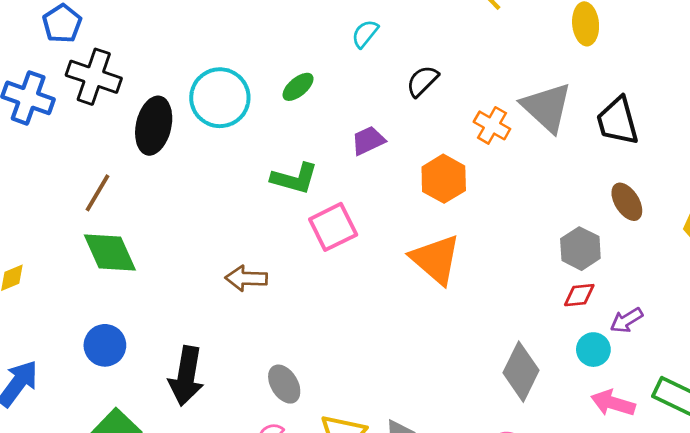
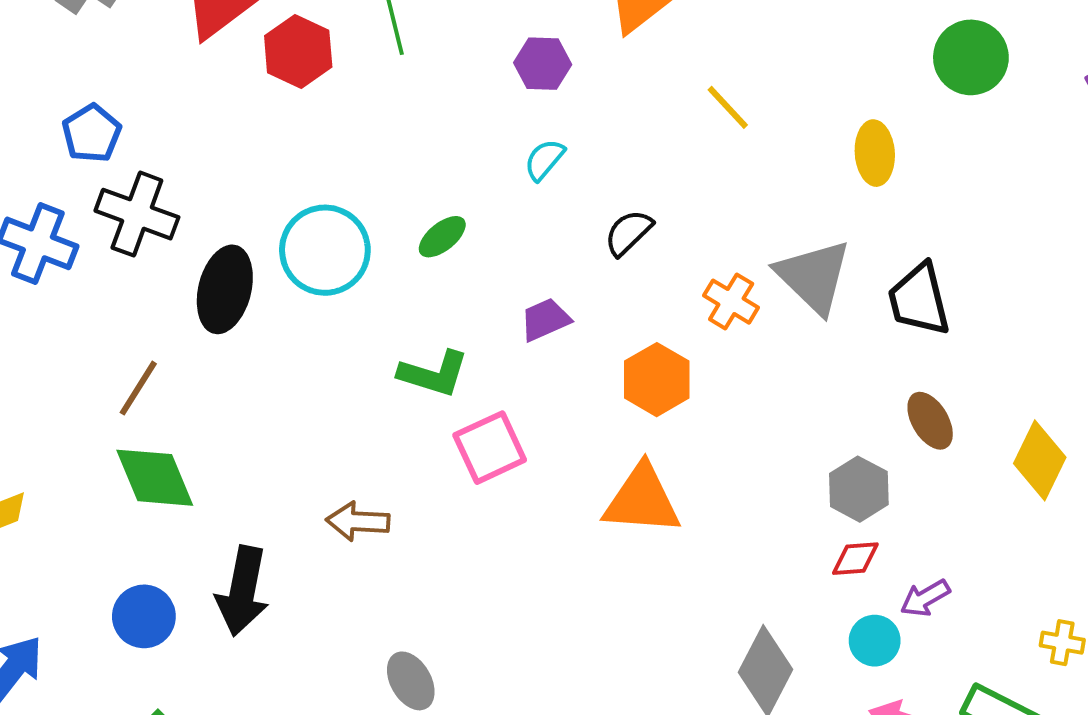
orange triangle: (436, 259) -> (642, 500), turned -38
black arrow: (186, 376) -> (243, 591), moved

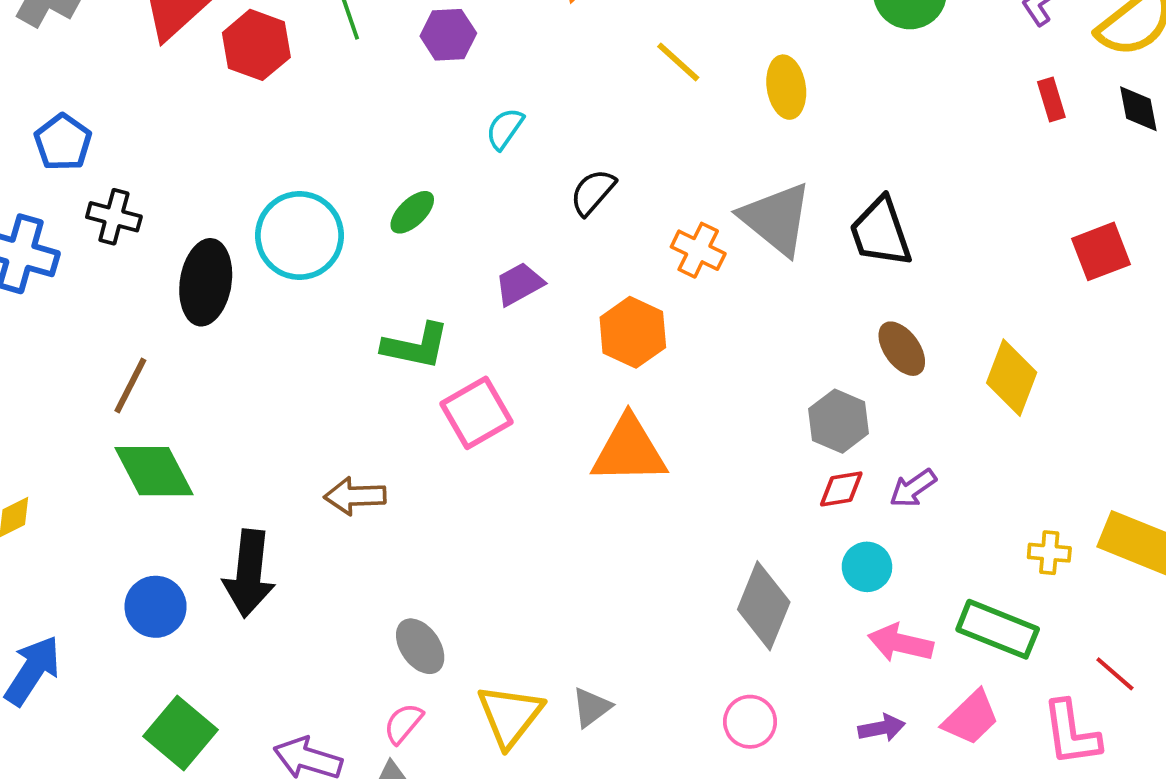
purple hexagon: (543, 64) -> (448, 35), moved
yellow ellipse: (875, 153) -> (786, 87), moved
black cross: (137, 214) -> (114, 217), size x0.7
purple arrow: (925, 598) -> (913, 488), moved

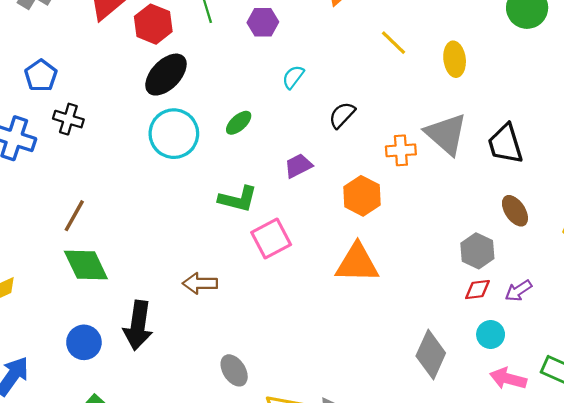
orange cross: (698, 250) -> (401, 150), turned -32
black ellipse: (206, 282) -> (166, 75), moved, turned 33

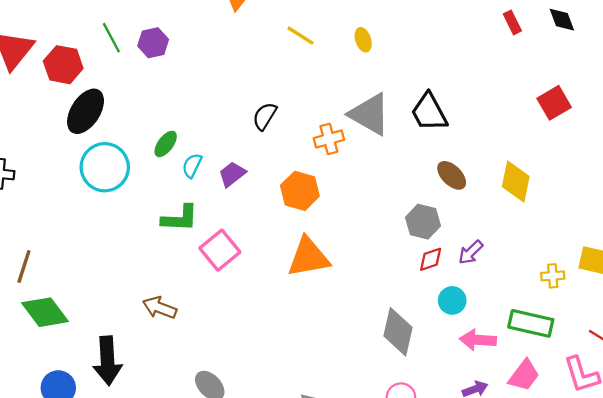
purple hexagon: (263, 22) -> (153, 43), moved
yellow ellipse: (455, 59) -> (363, 40), size x0.7
cyan semicircle: (293, 77) -> (192, 166), moved
brown arrow: (200, 283) -> (160, 308), turned 32

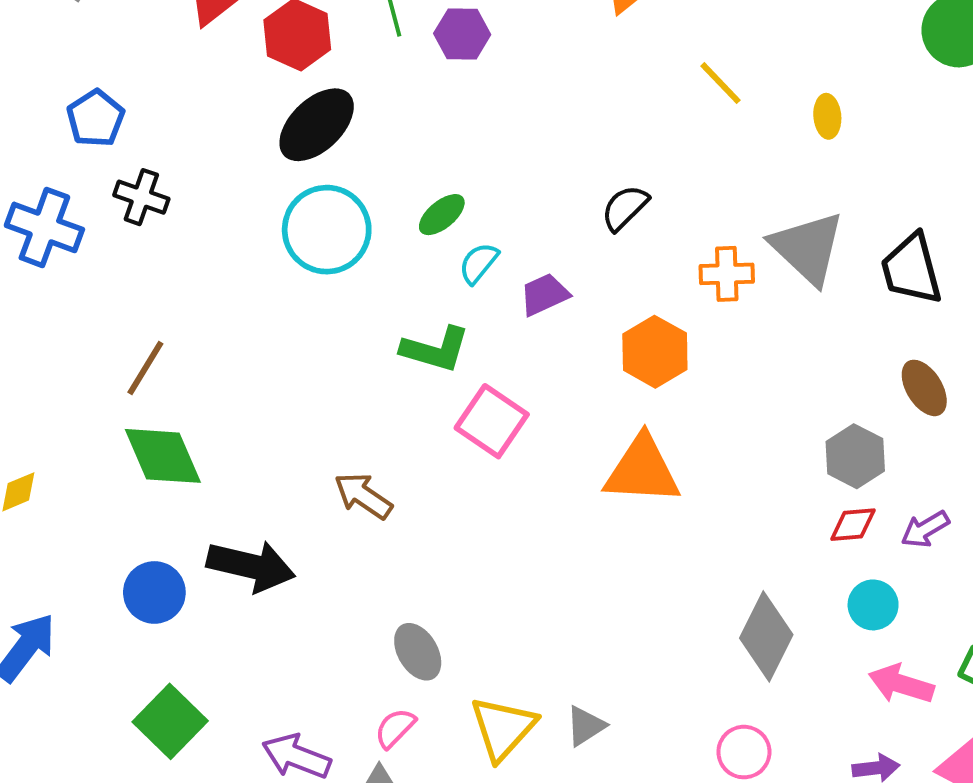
pink square: (220, 250) -> (492, 421), turned -30
black arrow: (108, 361) -> (251, 566), turned -87

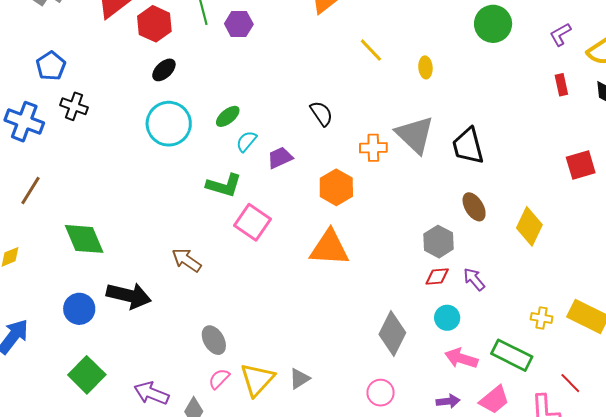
black ellipse: (317, 125) -> (164, 70), size x0.6
black semicircle: (625, 208) -> (321, 114), turned 100
brown line: (145, 368) -> (31, 190), moved
purple arrow: (925, 529) -> (474, 279), turned 80
pink semicircle: (395, 728) -> (219, 379), moved

